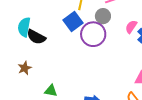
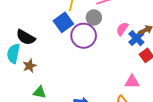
cyan semicircle: (24, 27) -> (13, 53), moved
brown star: (25, 68) -> (30, 66), moved

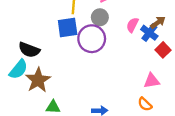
blue square: (63, 22) -> (68, 27), turned 36
cyan semicircle: (13, 53) -> (18, 69), turned -144
brown star: (30, 66) -> (38, 80), size x1.6

